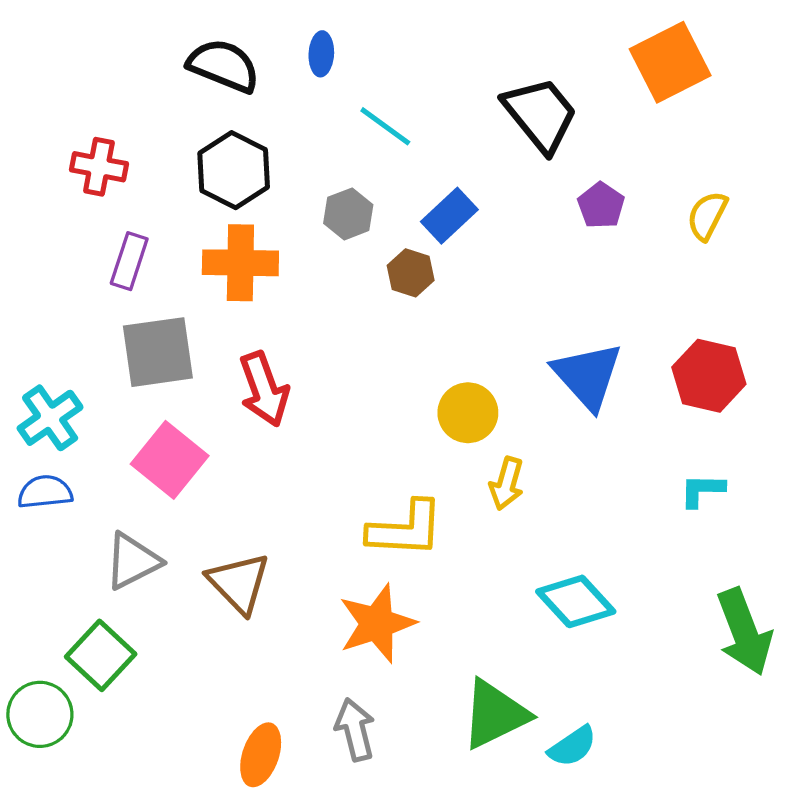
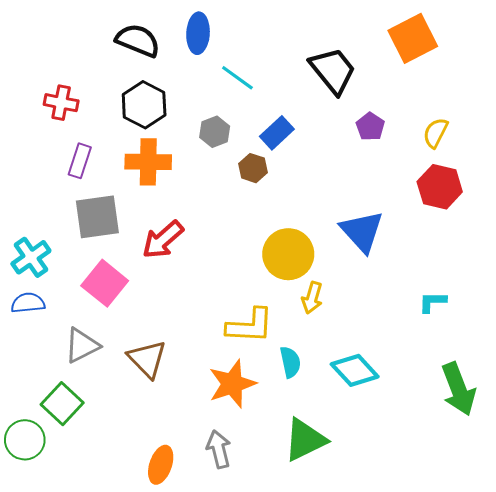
blue ellipse: (321, 54) -> (198, 33), size x1.5
red hexagon: (709, 376) -> (440, 187), moved
red arrow: (264, 389) -> (163, 240), turned 69
yellow circle: (468, 413) -> (288, 254), size x1.4
cyan semicircle: (572, 746) -> (290, 362), moved, turned -68

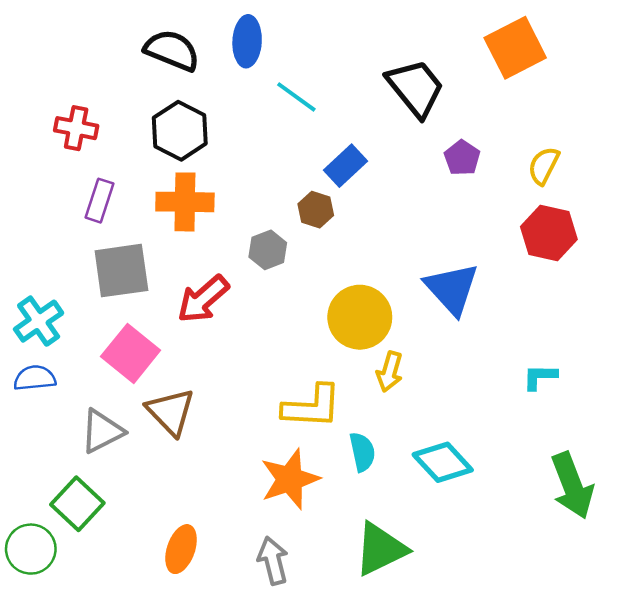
gray hexagon: (215, 132) -> (268, 250), moved
brown triangle: (147, 359) -> (171, 412), moved
orange ellipse: (161, 465) -> (181, 549), moved

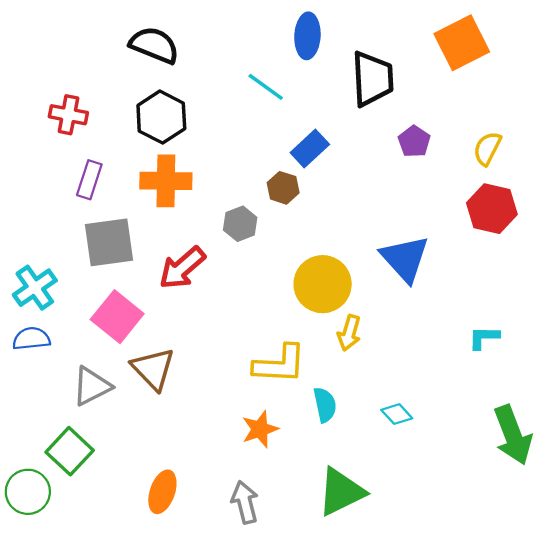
blue ellipse: (247, 41) -> (307, 36), moved
black trapezoid: (415, 88) -> (372, 79), turned 36
cyan diamond: (443, 462) -> (397, 414), size x0.6
orange star: (290, 479) -> (260, 429), size x0.7

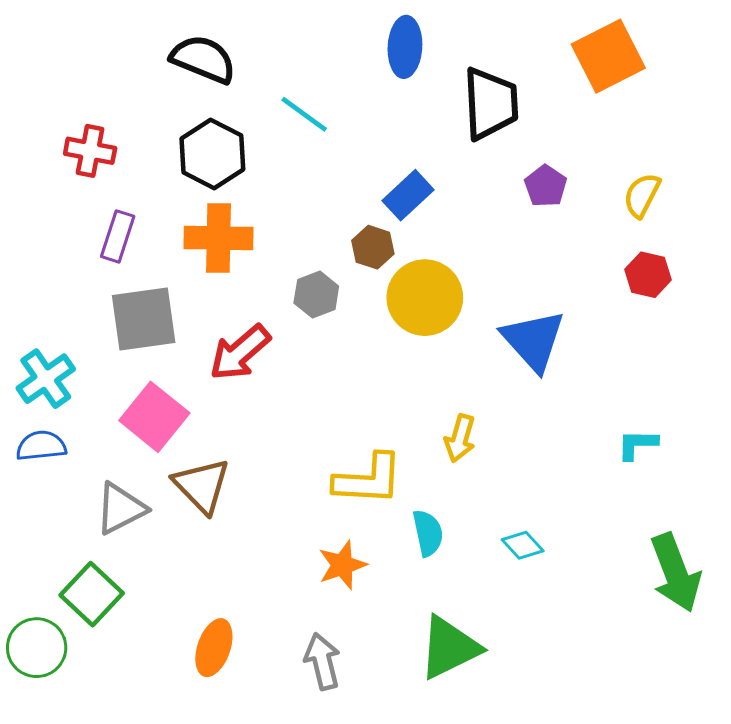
cyan line: (266, 87) -> (304, 114), moved
red hexagon: (492, 209) -> (648, 275), size x0.7
yellow circle: (323, 284) -> (425, 298), moved

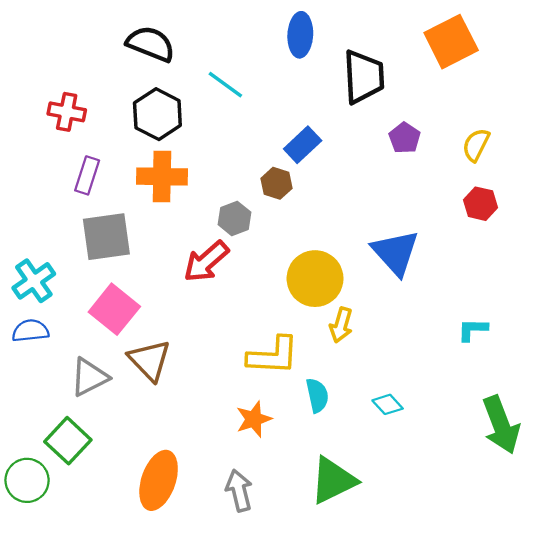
yellow circle: (425, 298) -> (315, 279), moved
red arrow: (240, 353) -> (206, 262), moved
orange ellipse: (214, 648) -> (159, 480), size x1.4

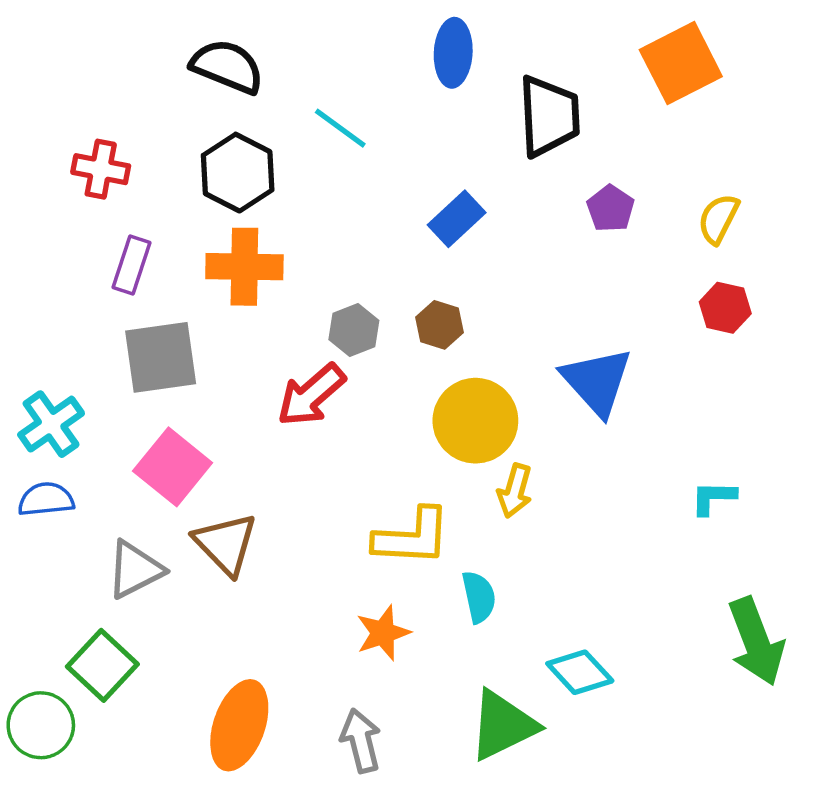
brown hexagon: (276, 183) -> (439, 325), moved
cyan diamond: (388, 404) -> (580, 672), moved, size x1.4

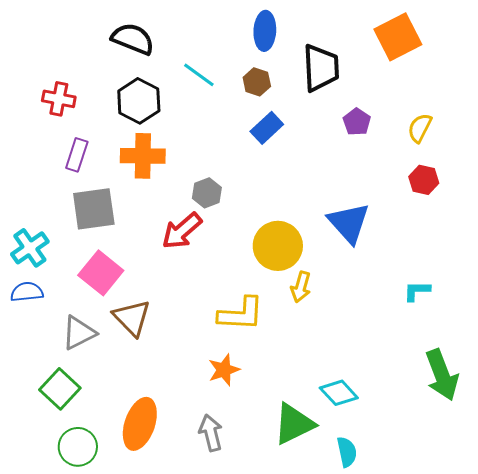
brown hexagon: (439, 325) -> (257, 82), moved
cyan semicircle: (479, 597) -> (347, 452), moved
green circle: (41, 725) -> (78, 447), moved

